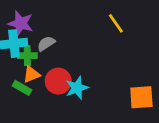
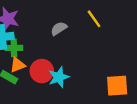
gray semicircle: (46, 44) -> (59, 28), moved

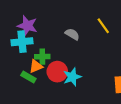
gray semicircle: (59, 28) -> (72, 34), turned 64
green cross: (14, 48) -> (42, 57), moved

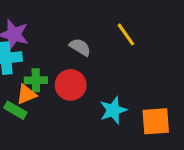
red circle: (57, 72) -> (71, 85), moved
cyan star: (72, 77) -> (113, 110), moved

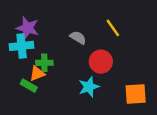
red circle: (71, 85) -> (101, 62), moved
cyan star: (113, 110) -> (89, 87), moved

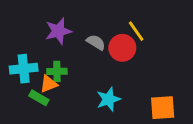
purple star: (28, 28) -> (58, 31), moved, turned -30
cyan cross: (22, 46) -> (24, 69), moved
red circle: (101, 62) -> (122, 48), moved

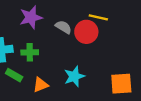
yellow line: (136, 31) -> (98, 17), turned -42
orange triangle: (49, 84) -> (41, 85), moved

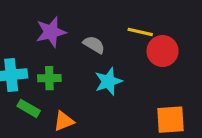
red circle: (86, 32) -> (163, 51), moved
cyan star: (74, 76) -> (108, 81), moved

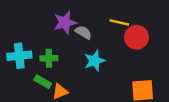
purple star: (51, 32) -> (65, 22), moved
green rectangle: (29, 108) -> (43, 82), moved

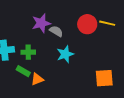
yellow line: (119, 22) -> (107, 23), moved
red circle: (136, 37) -> (87, 24), moved

